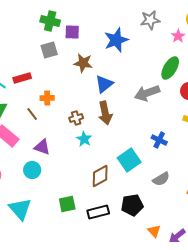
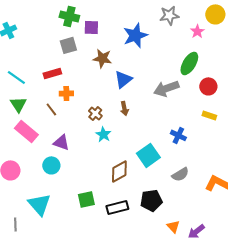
red rectangle: (22, 78) -> (52, 73), moved
brown arrow: (105, 113) -> (124, 108), size x0.6
brown cross: (76, 118) -> (95, 113), turned -32

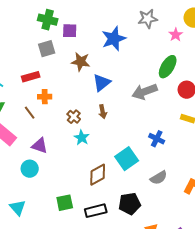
cyan triangle: (39, 204) -> (18, 208), size x0.7

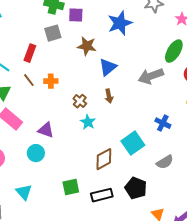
red rectangle: (31, 77) -> (30, 53), moved, turned -54
brown line: (30, 113) -> (29, 80), moved
black pentagon: (130, 204) -> (136, 188), turned 30

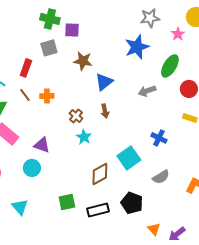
blue star: (120, 23) -> (137, 47), moved
gray arrow: (151, 76) -> (147, 91), size x0.7

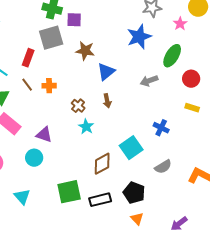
gray square: (49, 48) -> (51, 38), size x1.4
green square: (67, 202) -> (69, 192), size x1.4
orange triangle: (154, 229) -> (137, 219), moved

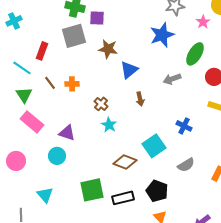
red rectangle: (28, 58) -> (42, 51), moved
brown arrow: (107, 101) -> (140, 99), moved
brown diamond: (102, 164) -> (125, 162), turned 50

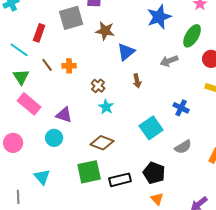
brown diamond: (125, 162) -> (102, 143), moved

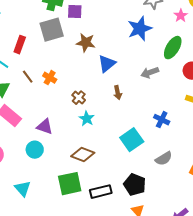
orange cross: (69, 66) -> (50, 78), turned 32

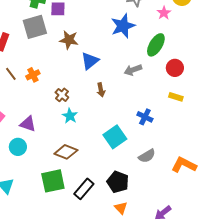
orange cross: (50, 78) -> (33, 75), turned 32
black rectangle: (101, 192) -> (84, 189), turned -35

